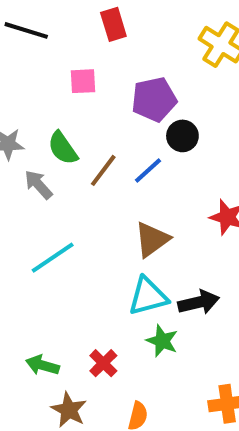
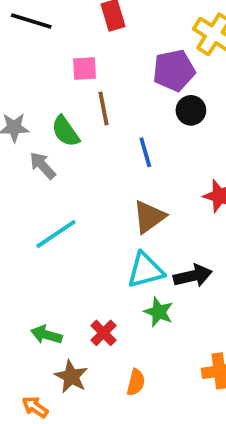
purple pentagon: (154, 99) -> (174, 70), moved
black circle: (182, 136) -> (191, 110), moved
brown line: (103, 170) -> (103, 108), moved, turned -48
blue line: (148, 170) -> (145, 152), turned -64

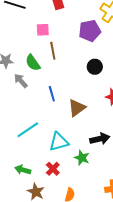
black circle: (191, 110) -> (95, 67), moved
blue line: (145, 152) -> (52, 94), moved
cyan line: (56, 234) -> (28, 130), moved
cyan triangle: (145, 270) -> (59, 142), moved

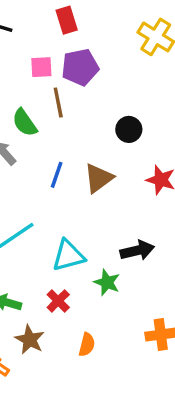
purple pentagon: (90, 31) -> (80, 67), moved
blue line: (52, 94) -> (57, 175), turned 35
brown triangle: (77, 108) -> (99, 178), moved

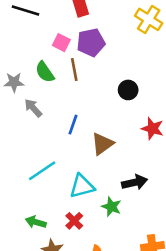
pink square: (41, 67) -> (61, 43), turned 30
green semicircle: (25, 123) -> (45, 72), moved
brown triangle: (99, 178) -> (102, 144), moved

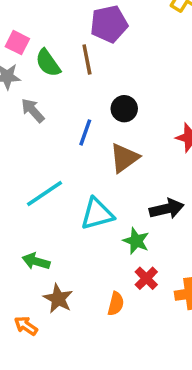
pink square: (61, 43) -> (17, 43), moved
black circle: (128, 90) -> (124, 109), moved
red cross: (74, 221) -> (146, 278), moved

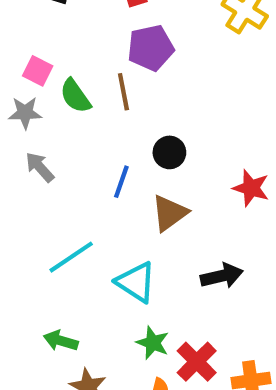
gray arrow: (33, 110) -> (40, 167), moved
cyan triangle: (97, 214) -> (136, 282), turned 48
green star: (136, 241) -> (153, 343), moved
red cross: (146, 278) -> (197, 362), size x1.4

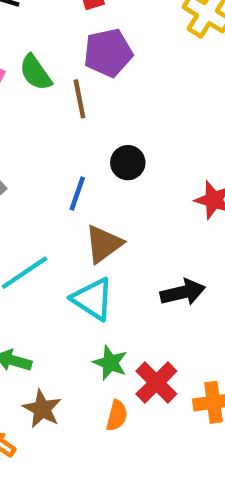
green semicircle: (75, 96) -> (35, 73), moved
brown triangle: (169, 213) -> (104, 244), moved

